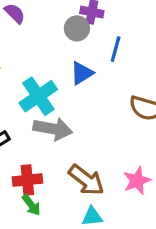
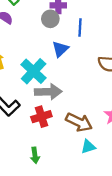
red cross: (27, 180) -> (41, 117), moved
green arrow: (31, 205) -> (35, 155), moved, turned 42

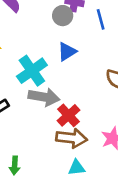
blue line: (80, 27) -> (101, 19), moved, turned -30
red cross: (41, 117) -> (69, 115), moved, turned -36
brown arrow: (79, 122) -> (72, 138), turned -30

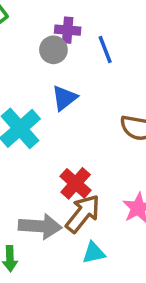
gray arrow: (44, 97) -> (40, 226), moved
brown arrow: (72, 138) -> (83, 214), turned -52

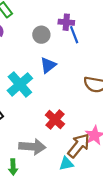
purple cross: (68, 30) -> (66, 22), moved
brown arrow: (83, 214) -> (79, 146), moved

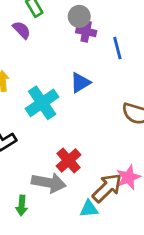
purple cross: (66, 22) -> (86, 32), moved
gray circle: (41, 35) -> (79, 16), moved
red cross: (55, 120) -> (69, 160), moved

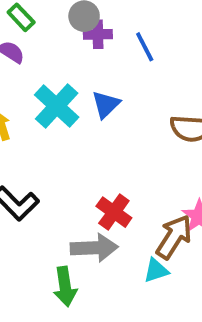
cyan cross: (42, 103) -> (57, 106), moved
green arrow: (22, 205) -> (65, 287), size x1.4

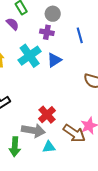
purple cross: (98, 34) -> (47, 32), moved
brown arrow: (174, 237) -> (74, 133), turned 80
cyan triangle: (156, 270) -> (49, 147), moved

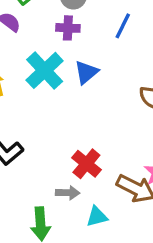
blue line: (80, 35) -> (123, 26), turned 49
gray arrow: (33, 130) -> (68, 193), size x0.6

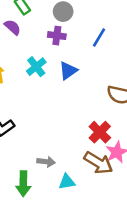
cyan cross: (45, 70) -> (36, 67), size x0.7
red cross: (86, 164) -> (100, 132), moved

